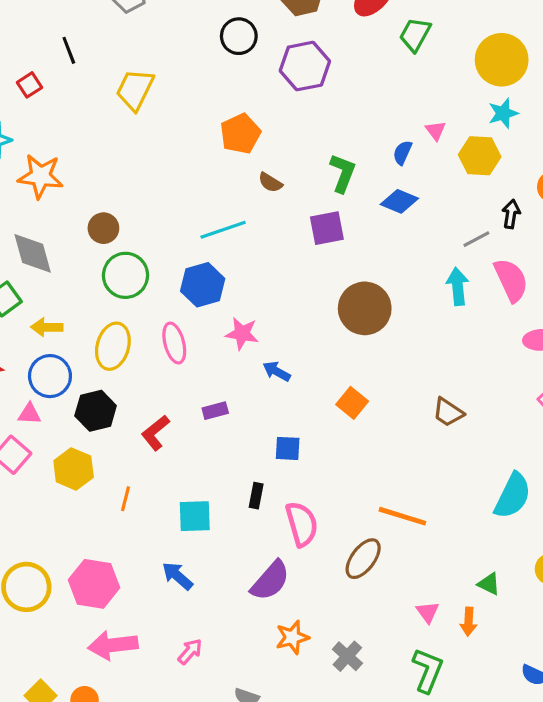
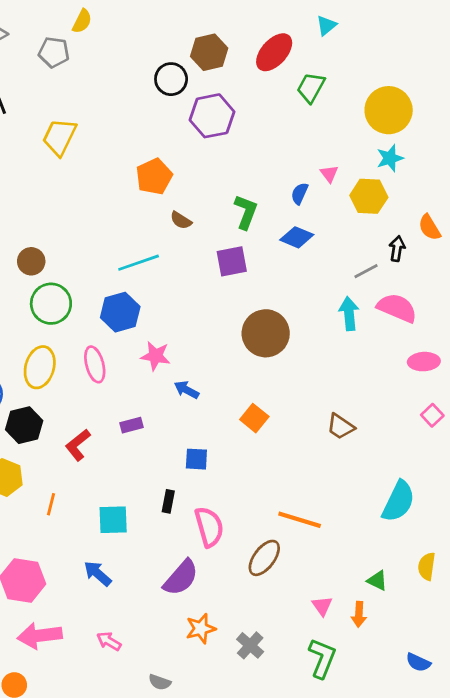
black circle: (239, 36) -> (171, 79), moved
pink semicircle: (511, 280) -> (397, 308), turned -42
pink arrow: (190, 651) -> (109, 641), turned -100

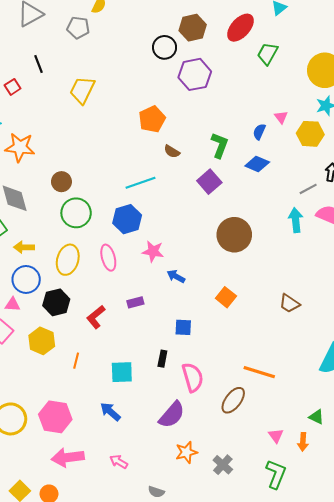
purple square: (232, 261) -> (209, 182), turned -30

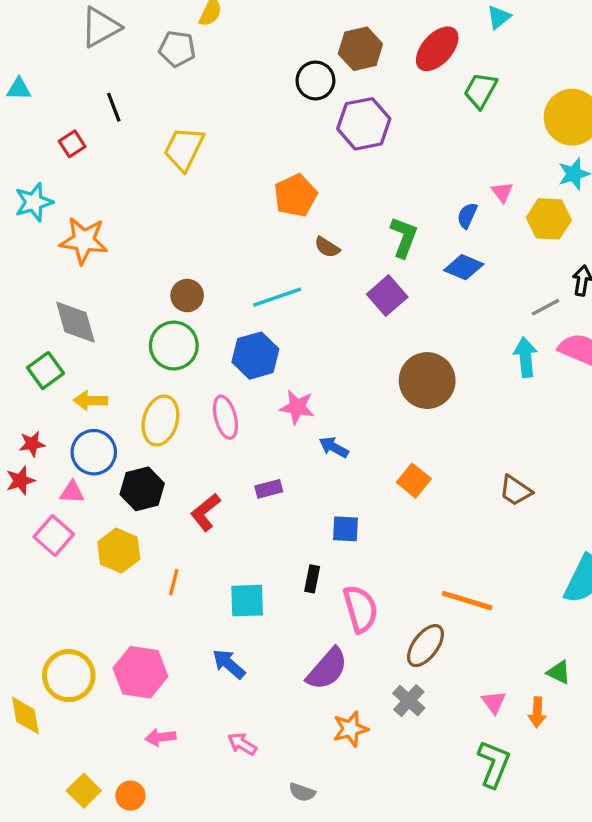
brown circle: (61, 182) -> (187, 296), moved
pink arrow: (68, 457) -> (160, 737), size x0.6
gray cross: (223, 465) -> (409, 701), moved

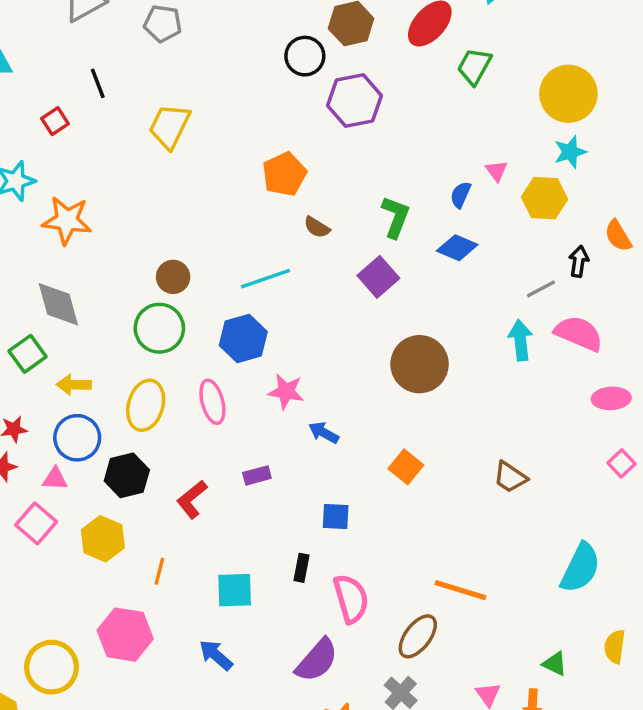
pink hexagon: (140, 672) -> (125, 635), moved

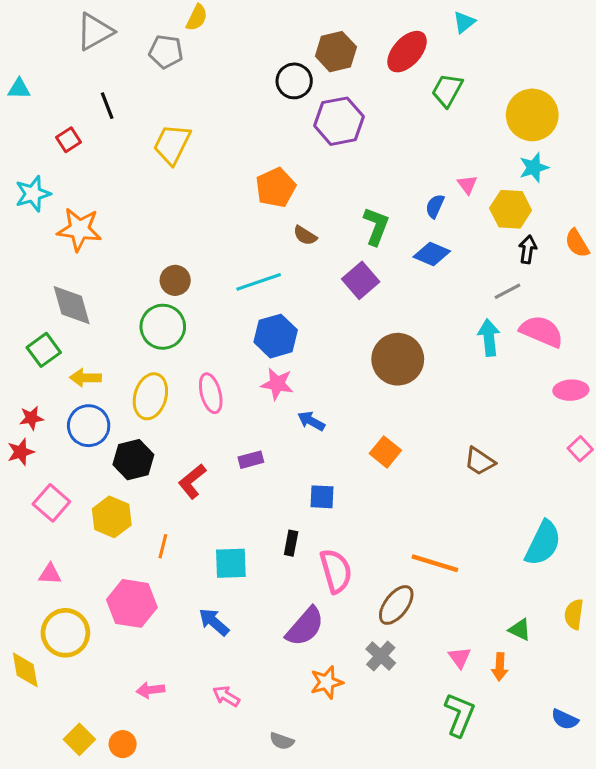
black arrow: (579, 261) -> (528, 249), moved
blue hexagon: (243, 338) -> (276, 336), moved
pink triangle: (55, 479) -> (50, 574), moved

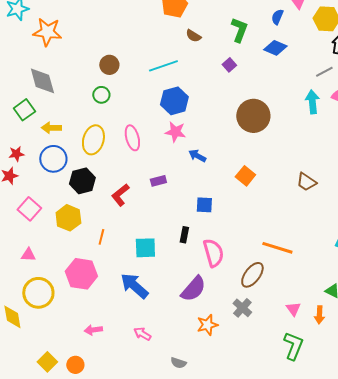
purple square: (361, 280) -> (229, 65), size x0.6
green circle: (163, 327) -> (101, 95), size x0.6
blue arrow: (214, 622) -> (134, 286), size x1.4

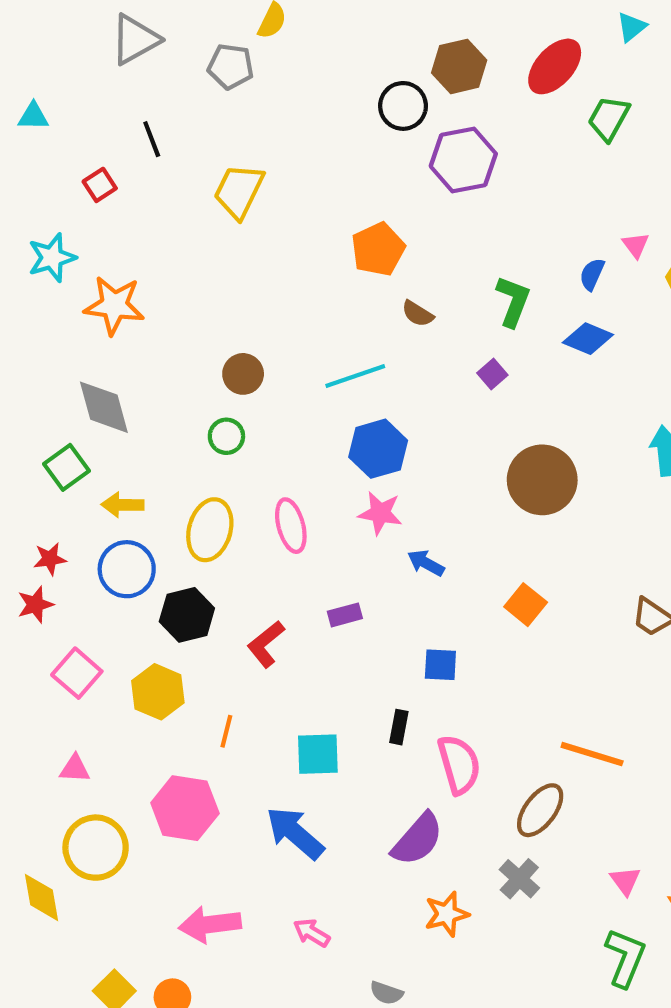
pink arrow: (93, 330) -> (210, 924), size x1.6

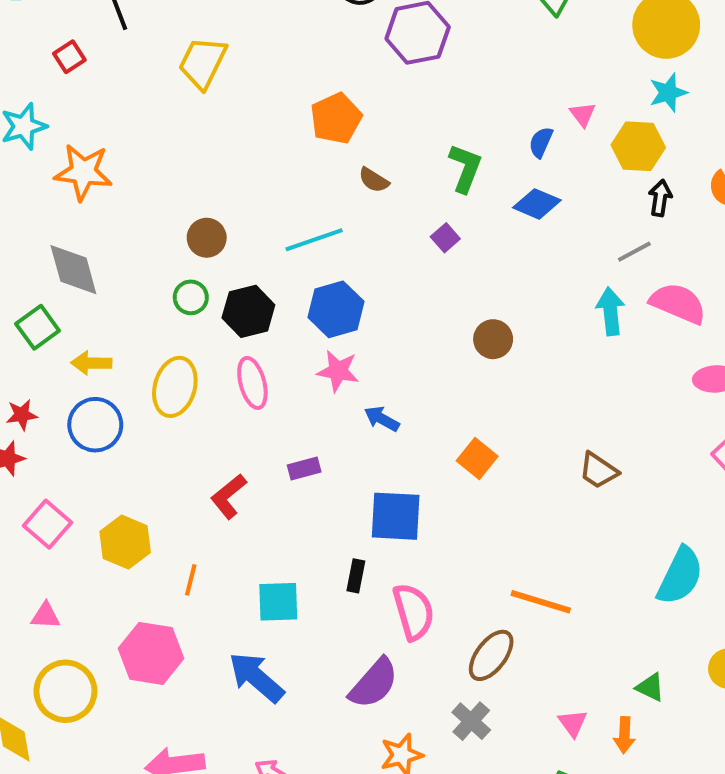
brown circle: (542, 480) -> (493, 339), size x0.6
black hexagon: (187, 615) -> (248, 311), moved
blue square: (440, 665) -> (396, 516), size x1.6

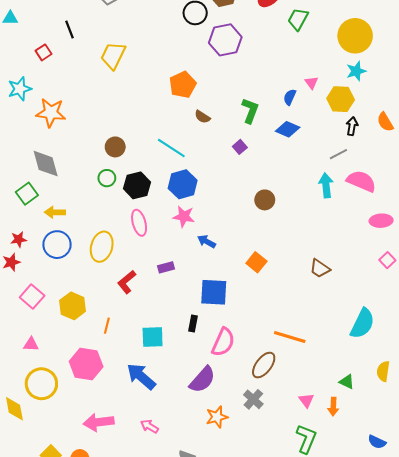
cyan line: (314, 240) -> (171, 148), turned 52
yellow ellipse: (175, 387) -> (102, 247), moved
pink semicircle: (414, 612) -> (223, 342), turned 40

